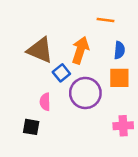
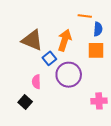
blue semicircle: (119, 50) -> (98, 29), moved
orange square: (119, 78) -> (96, 50), moved
black square: (31, 127) -> (25, 102), turned 32

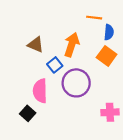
brown triangle: (32, 40) -> (36, 45), size x0.7
orange square: (96, 50) -> (107, 56), turned 36
pink semicircle: (36, 82) -> (40, 91), size x1.5

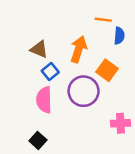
orange square: (107, 56) -> (107, 70), moved
blue square: (55, 65) -> (50, 71), moved
black square: (28, 113) -> (38, 140), moved

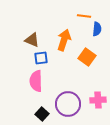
blue square: (50, 71) -> (41, 58), turned 32
purple circle: (84, 91) -> (68, 104), moved
black square: (38, 140) -> (42, 114), moved

